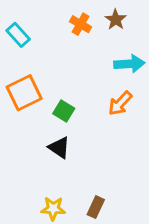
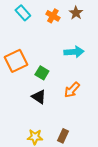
cyan rectangle: (18, 35) -> (23, 13), moved
cyan arrow: (129, 64) -> (74, 52), moved
orange arrow: (120, 103) -> (72, 90), moved

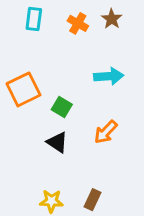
cyan rectangle: (23, 13) -> (34, 19), turned 49

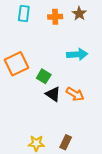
orange cross: (78, 23) -> (55, 17), turned -32
orange arrow: (106, 132) -> (75, 94), turned -102
black triangle: (57, 142) -> (53, 94), moved

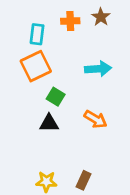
cyan rectangle: (24, 14) -> (37, 34), moved
orange square: (16, 64) -> (36, 66), moved
black triangle: (53, 94) -> (49, 123), moved, turned -35

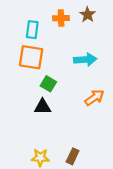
orange square: (36, 66) -> (31, 57), turned 35
orange arrow: (96, 119) -> (94, 98), moved, turned -66

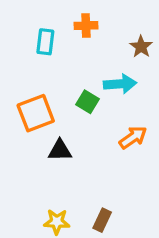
brown star: (88, 15) -> (141, 47), moved
orange square: (31, 57) -> (36, 113), moved, turned -30
green square: (48, 84) -> (88, 102), moved

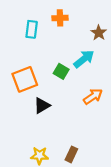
cyan arrow: (120, 84) -> (84, 59), turned -35
black triangle: (60, 150) -> (42, 106), turned -30

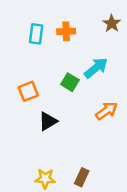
orange cross: (60, 18) -> (66, 31), moved
brown star: (99, 33) -> (112, 23), moved
orange square: (25, 79) -> (28, 91), size x0.7

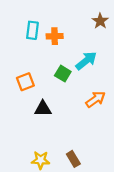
orange cross: (66, 31) -> (55, 36), moved
black triangle: (48, 121) -> (43, 109), turned 30
brown rectangle: (82, 177) -> (73, 159), turned -56

